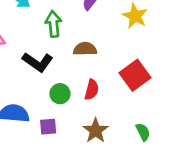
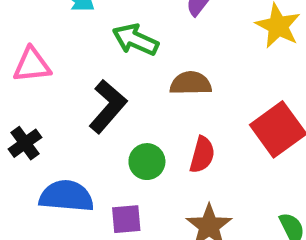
green arrow: (53, 24) -> (135, 40), turned -60
black L-shape: (38, 62) -> (108, 106), turned -84

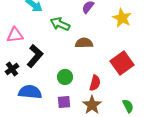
black L-shape: (108, 106) -> (35, 56), moved
red semicircle: (202, 155) -> (95, 83), moved
purple square: (126, 219) -> (64, 102), moved

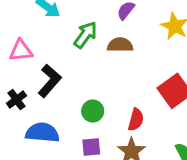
green arrow: (60, 24) -> (85, 35), turned 102
brown semicircle: (84, 43) -> (120, 45), moved

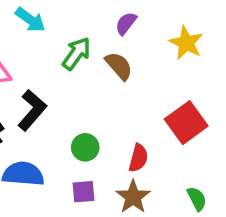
brown semicircle: (120, 45) -> (119, 66), turned 50

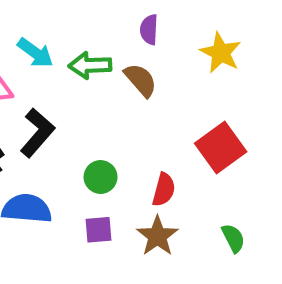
cyan arrow: (30, 20) -> (35, 53), moved
purple semicircle: (126, 23) -> (149, 29), turned -35
green arrow: (76, 53) -> (90, 65), turned -128

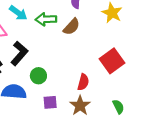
brown semicircle: (141, 80) -> (72, 27), turned 84
green circle: (101, 177) -> (38, 76), moved

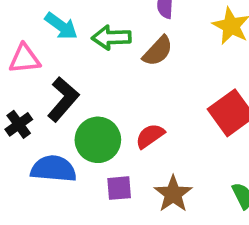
green circle: (38, 76) -> (98, 140), size x1.5
red semicircle: (83, 82) -> (150, 136), moved, turned -140

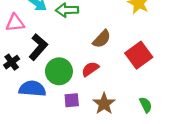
brown semicircle: (158, 51) -> (102, 39), moved

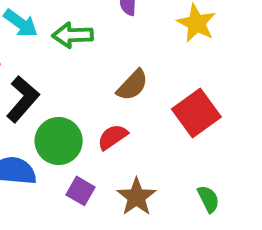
purple square: (72, 100) -> (81, 191), turned 35

